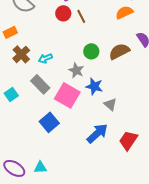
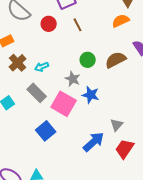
red circle: (63, 13) -> (49, 24), moved
gray triangle: (110, 104) -> (117, 125), moved, turned 32

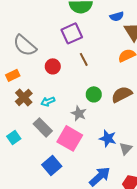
red circle: (49, 24) -> (53, 66), moved
blue star: (91, 95) -> (108, 138), moved
gray triangle: (117, 125) -> (126, 148), moved

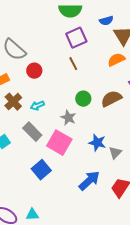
purple square: (72, 33) -> (76, 38), moved
red circle: (53, 66) -> (34, 71), moved

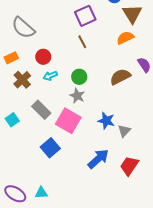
red circle: (34, 71) -> (43, 57), moved
green circle: (83, 99) -> (79, 77), moved
cyan arrow: (37, 106) -> (50, 76), moved

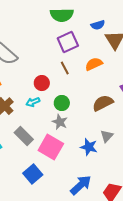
orange semicircle: (125, 38) -> (94, 64), moved
red circle: (43, 57) -> (42, 83), moved
gray triangle: (124, 131) -> (107, 136), moved

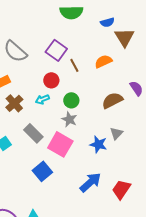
purple square: (68, 42) -> (56, 50), moved, turned -30

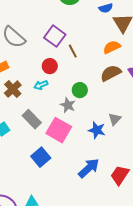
orange semicircle: (103, 61) -> (112, 47), moved
green circle: (71, 100) -> (80, 90), moved
brown semicircle: (112, 100) -> (111, 73), moved

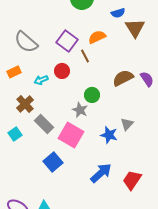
orange semicircle: (112, 47) -> (97, 37), moved
cyan arrow: (41, 85) -> (41, 80), moved
brown cross: (13, 89) -> (25, 104), moved

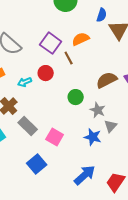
blue semicircle: (118, 13) -> (102, 15), turned -56
gray star: (80, 110) -> (98, 110), moved
pink square: (71, 135) -> (55, 137), size x0.7

